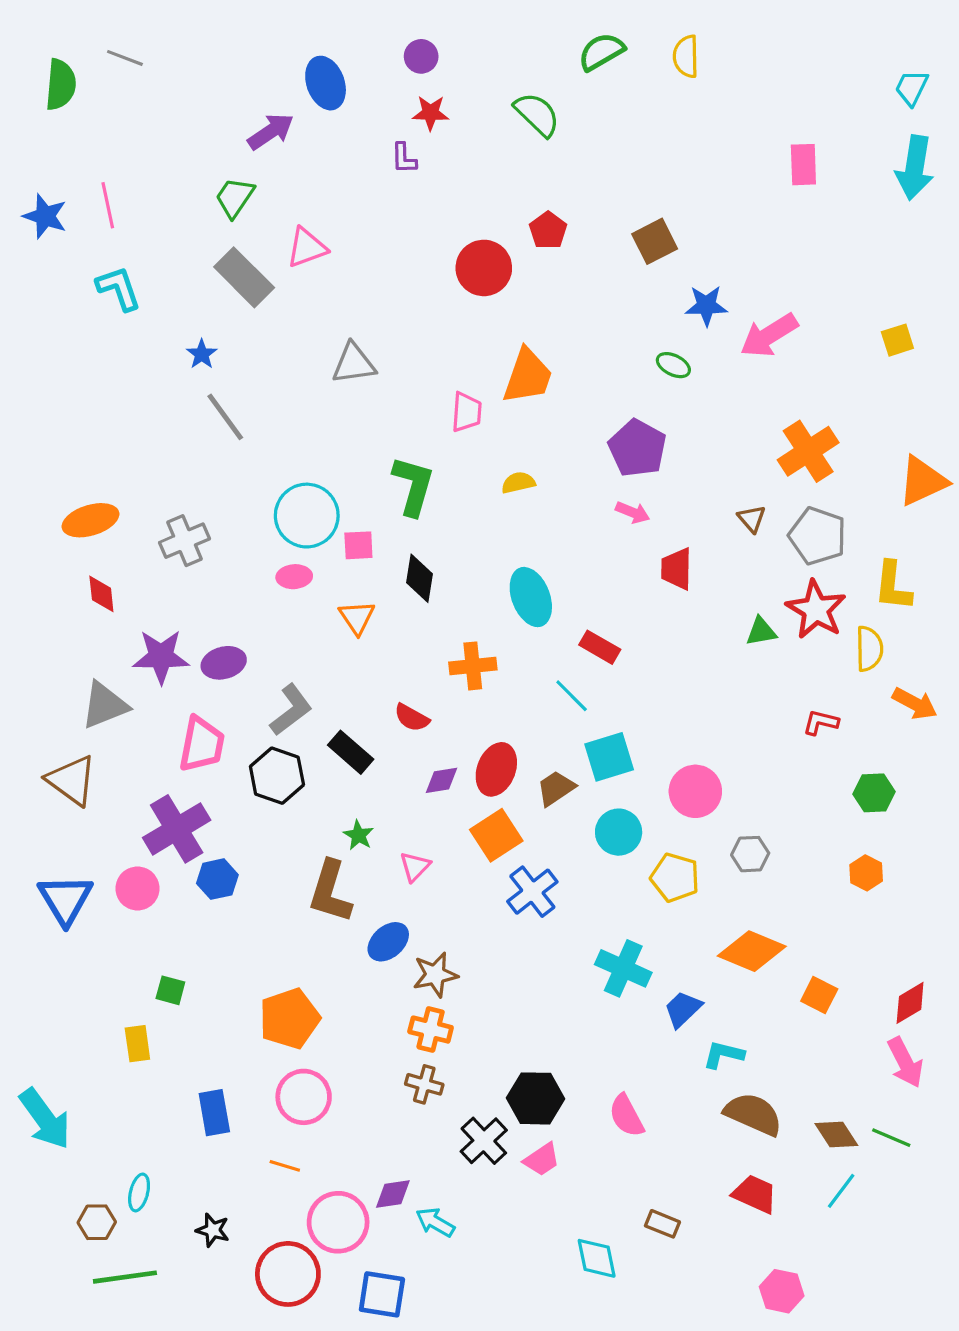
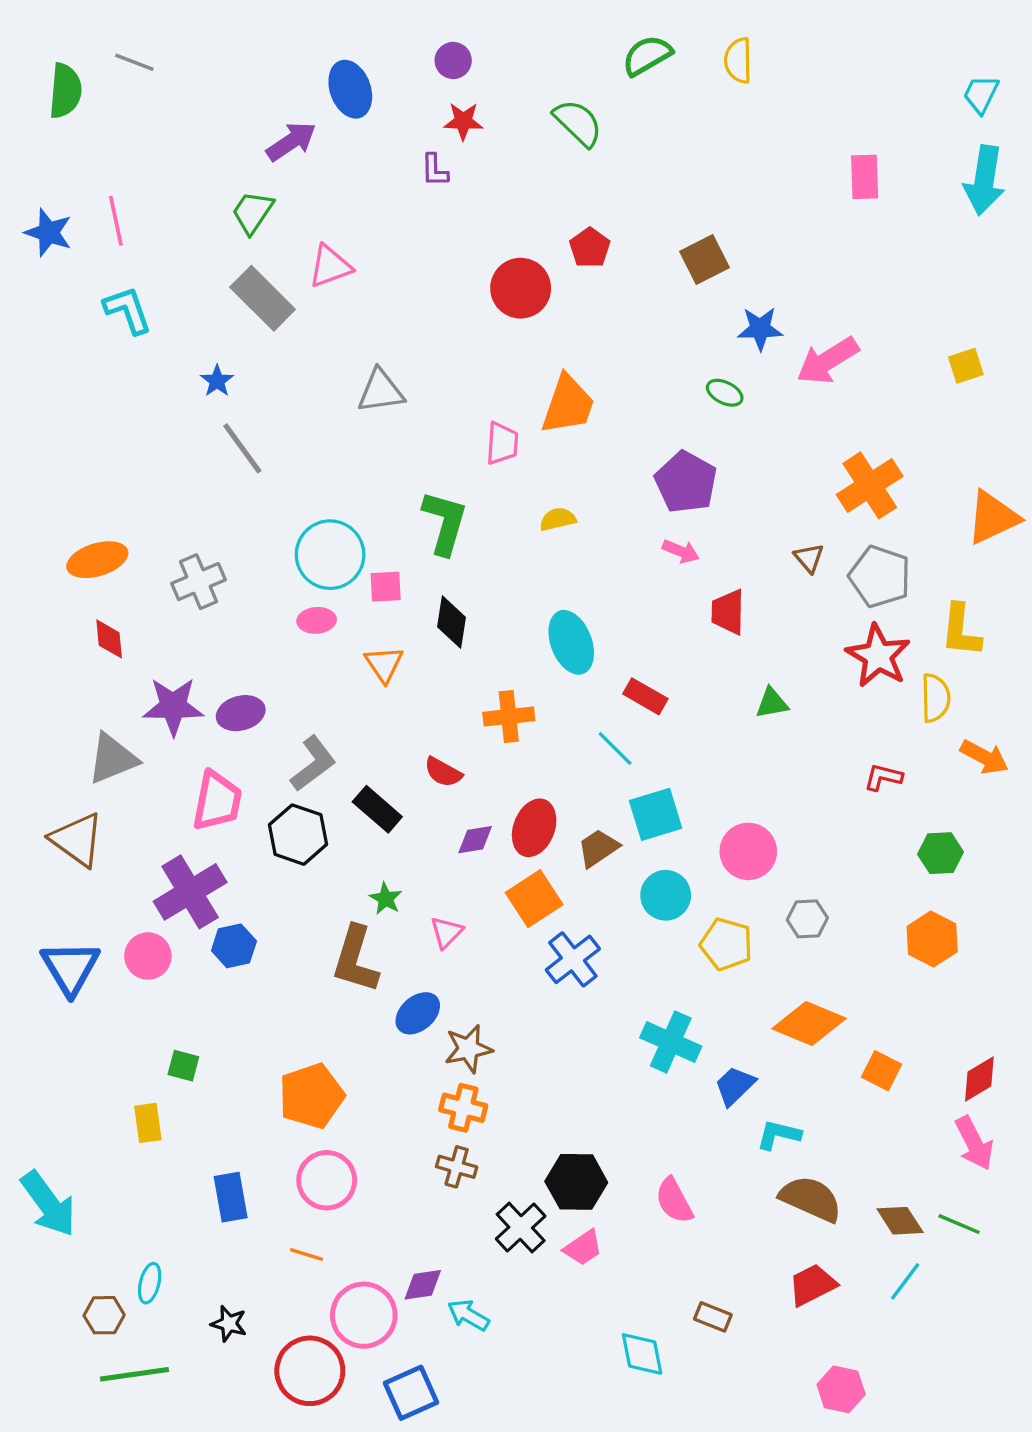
green triangle: (761, 631) -> (772, 703), moved
orange hexagon: (866, 873) -> (932, 939), size x1.4
red trapezoid: (755, 1194) -> (812, 1285), turned -51
blue square: (382, 1294) -> (411, 1393), turned -33

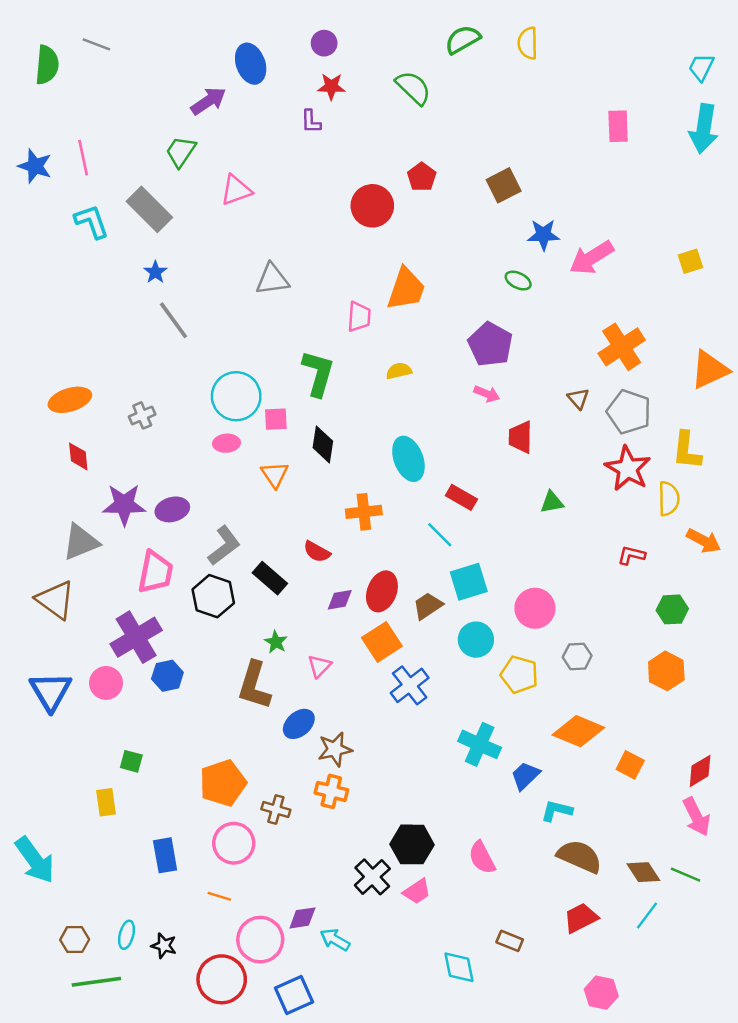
gray rectangle: (263, 298) -> (149, 209), moved
gray cross: (199, 582) -> (142, 415), size x0.7
brown cross: (457, 1167) -> (276, 809), moved
cyan ellipse: (150, 1283) -> (127, 935), moved

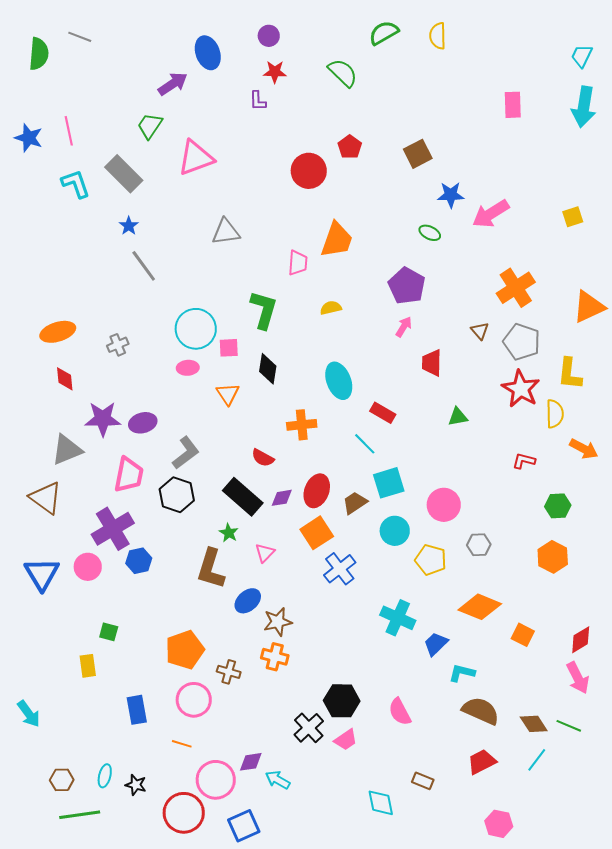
pink triangle: (236, 190) -> (196, 158), size x1.4
pink arrow: (487, 394) -> (404, 327), turned -80
black rectangle: (270, 578) -> (243, 497), moved, size x1.4
cyan arrow: (35, 860) -> (29, 714), size x0.7

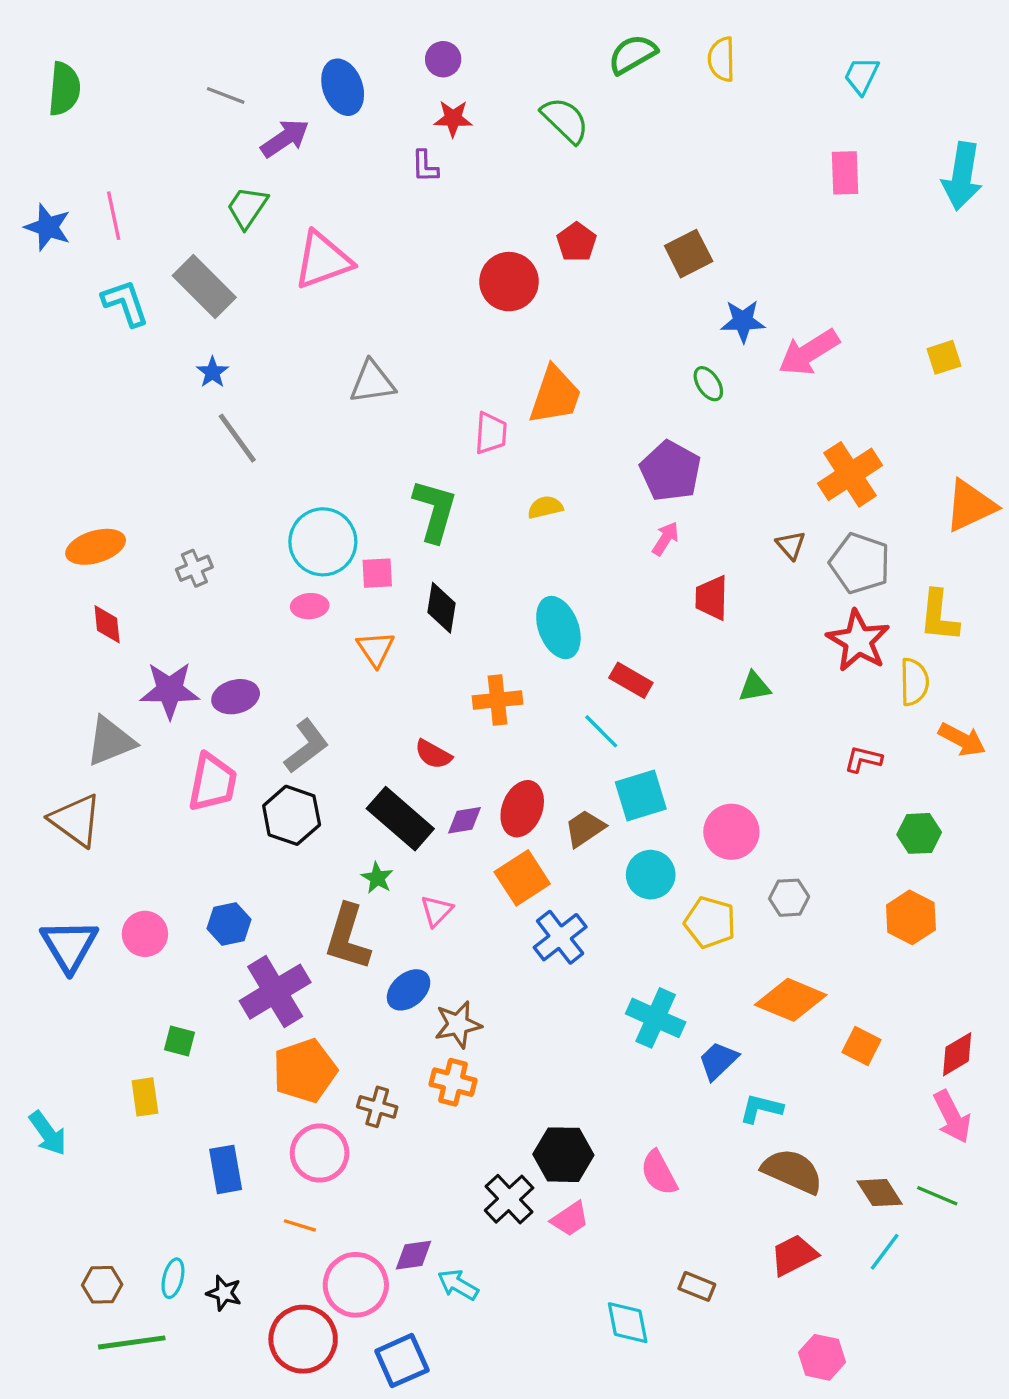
gray line: (80, 37) -> (226, 95), moved
cyan trapezoid: (582, 56) -> (862, 76), moved
green ellipse: (430, 233) -> (708, 384), turned 30
purple cross: (113, 529) -> (275, 992), moved
cyan arrow: (29, 714) -> (48, 1133), moved

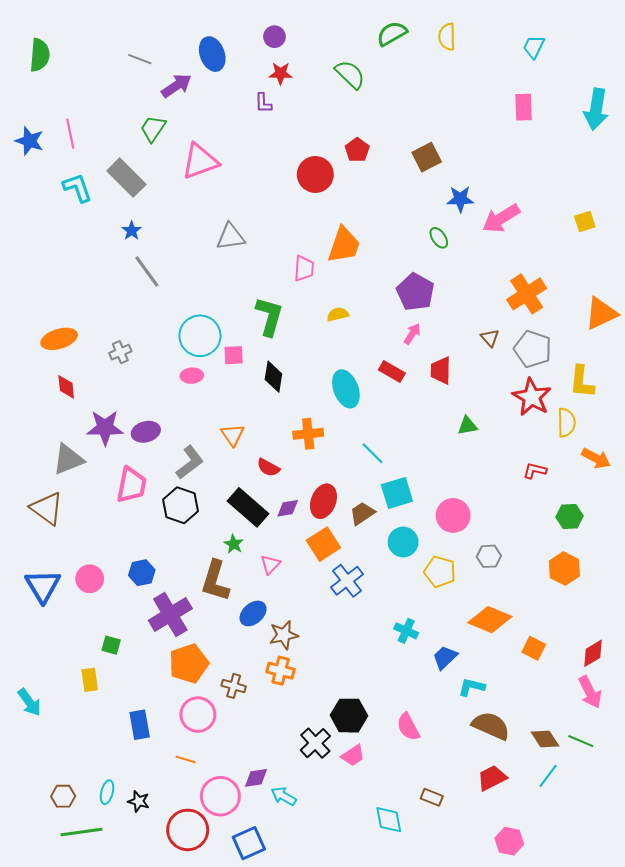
orange triangle: (376, 649) -> (233, 435), moved
red rectangle: (631, 680) -> (392, 372), moved
cyan cross: (656, 1018) -> (406, 631), size x0.7

